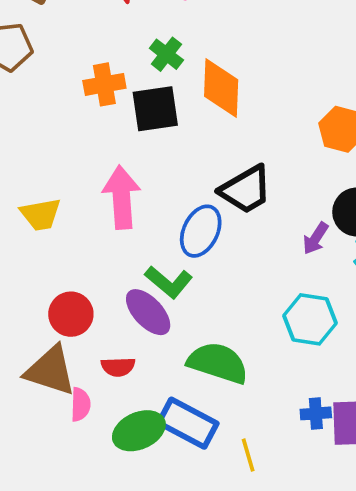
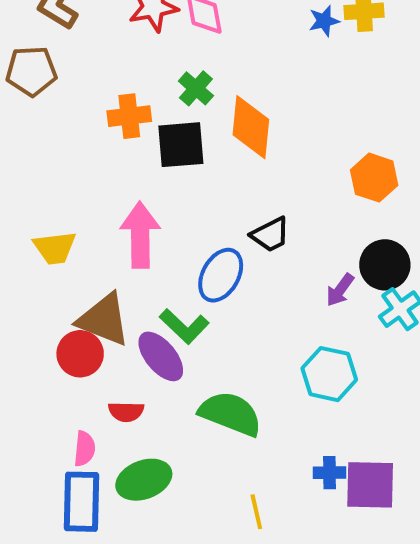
black trapezoid: (246, 190) -> (270, 235), size x0.7
brown triangle: (50, 371) -> (104, 320), moved
blue rectangle: (188, 423) -> (81, 502), moved, turned 60

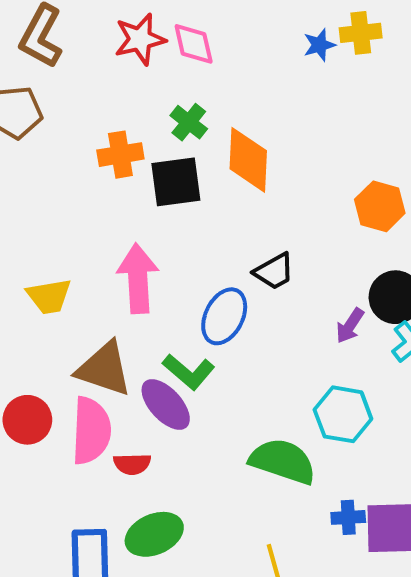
red circle: (80, 354) -> (27, 420), moved
green semicircle: (230, 414) -> (283, 461), moved
pink semicircle: (84, 449) -> (91, 431), moved, size x1.8

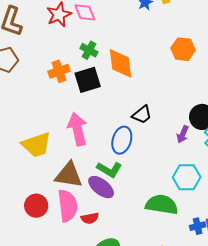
orange hexagon: (380, 206) -> (183, 49), moved
yellow trapezoid: (49, 296) -> (36, 145), size x1.4

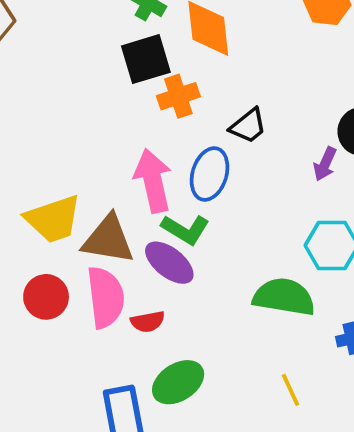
orange cross: (59, 71) -> (178, 96), moved
pink arrow: (77, 129) -> (153, 181), moved
yellow trapezoid: (36, 145) -> (53, 219), moved

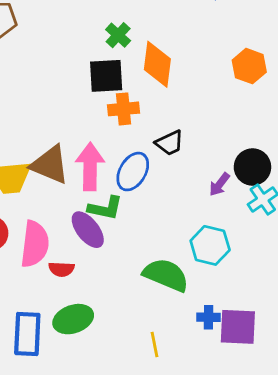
green L-shape: (185, 229) -> (105, 208), turned -33
brown triangle: (108, 239) -> (50, 165), moved

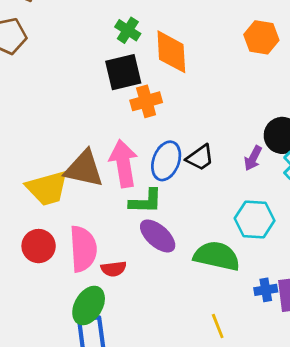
black trapezoid: (170, 143) -> (200, 158), moved
purple ellipse: (88, 230) -> (158, 236), moved
green ellipse: (73, 319) -> (89, 306), moved, turned -30

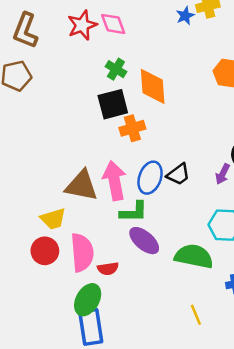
yellow trapezoid: (47, 188) -> (53, 219), moved, size x0.7

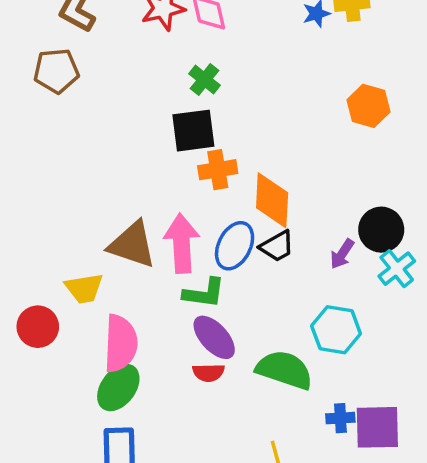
orange diamond: (153, 86) -> (272, 200), moved
red circle: (45, 251) -> (38, 327), moved
red semicircle: (108, 269) -> (209, 373), moved
green ellipse: (88, 300) -> (118, 388), moved

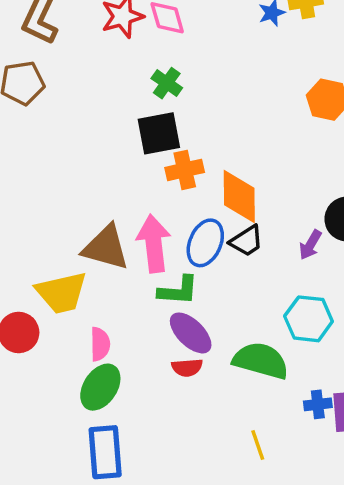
yellow trapezoid: (84, 288) -> (61, 293), size x1.4
pink semicircle: (121, 343) -> (100, 344), size x0.6

